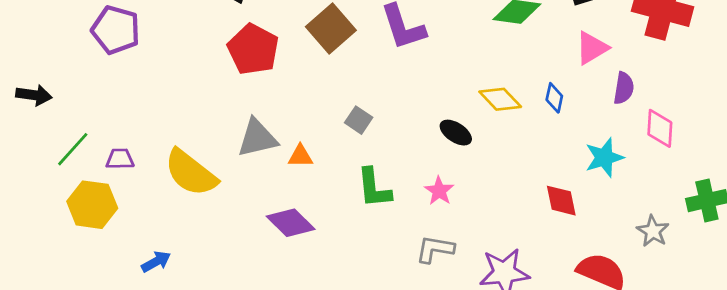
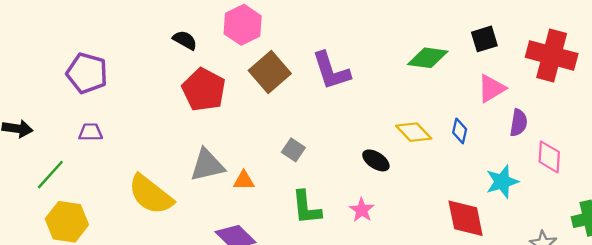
purple trapezoid: (120, 159) -> (91, 132), moved
red diamond: (561, 201) -> (466, 218), size x1.4

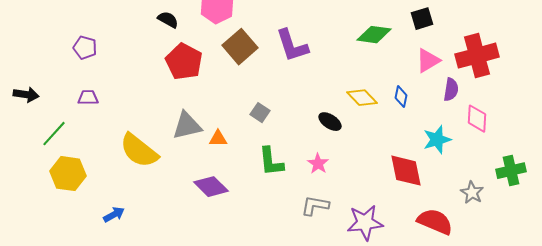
red cross: (552, 55) -> (477, 56), moved, turned -30
purple pentagon: (87, 73) -> (85, 48), size x0.7

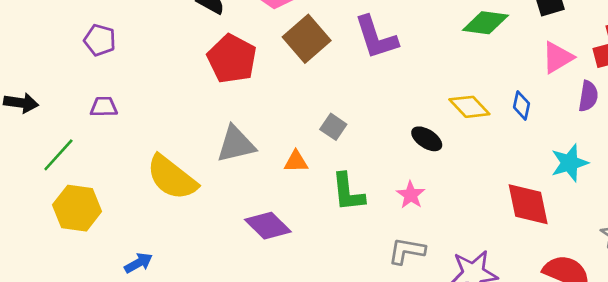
orange triangle: (218, 139) -> (296, 162), moved

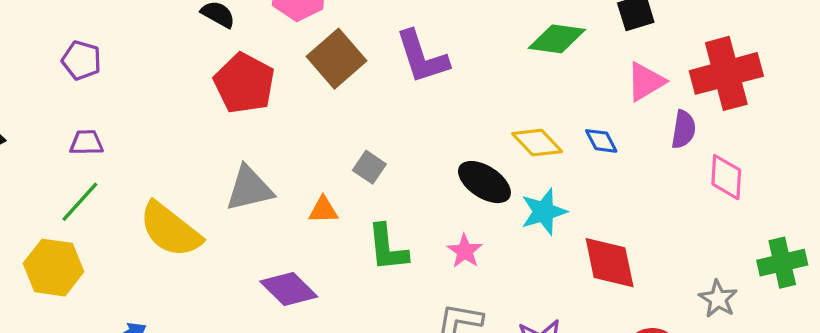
blue diamond: (521, 105) -> (601, 141), turned -40
black ellipse: (427, 139) -> (484, 182), size x1.4
green line: (58, 155) -> (80, 202), moved
cyan star: (570, 163) -> (544, 212), moved

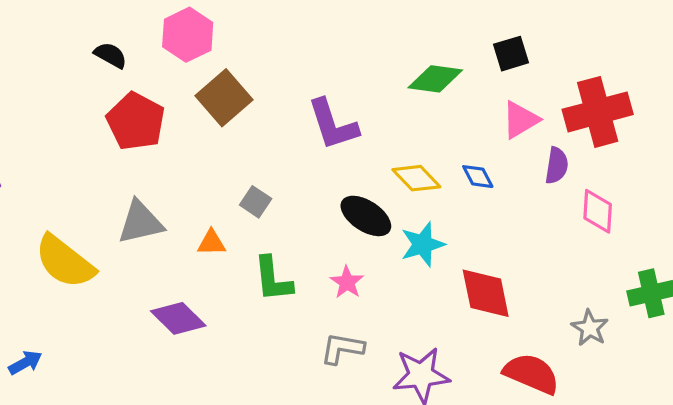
purple L-shape: (422, 57) -> (333, 125), moved

